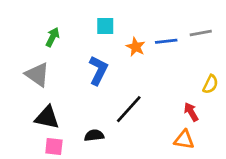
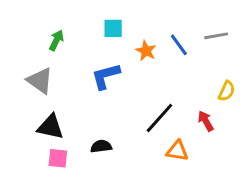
blue line: (166, 41) -> (179, 45), turned 60
blue L-shape: (98, 70) -> (106, 76), turned -132
black line: (129, 109) -> (159, 118), moved
orange triangle: (184, 140) -> (177, 151), moved

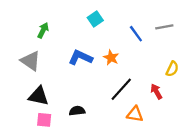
cyan square: (113, 28) -> (95, 19), moved, turned -35
orange star: (146, 51) -> (111, 58), moved
blue L-shape: (106, 76) -> (80, 58), turned 40

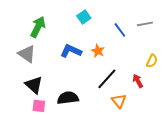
green arrow: (43, 30) -> (38, 27), size x1.5
black triangle: (39, 96) -> (34, 85), turned 30
black semicircle: (77, 111) -> (68, 98), size x1.5
orange triangle: (135, 114) -> (119, 101), turned 42

